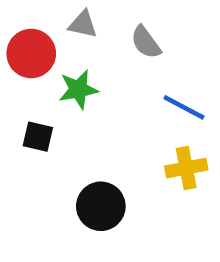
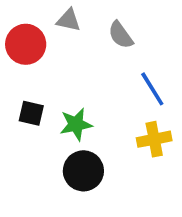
green star: (78, 89) -> (76, 124), moved
blue line: (184, 107) -> (152, 89), turned 30

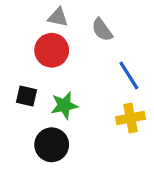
red circle: (26, 44) -> (52, 50), moved
black circle: (83, 171) -> (52, 145), moved

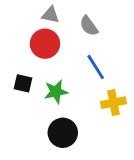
blue line: (129, 75) -> (96, 67), moved
black circle: (52, 145) -> (63, 133), moved

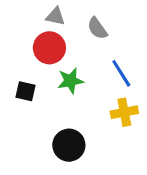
blue line: (96, 67) -> (121, 73), moved
green star: (56, 92) -> (70, 81), moved

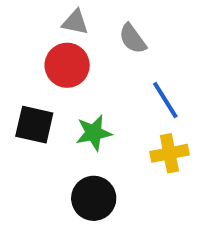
green star: (70, 81) -> (94, 133), moved
black square: (25, 91) -> (34, 125), size x1.4

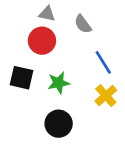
yellow cross: (169, 153) -> (106, 96), turned -30

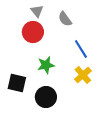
gray triangle: (47, 14) -> (37, 11), turned 40
black square: (22, 78) -> (17, 83), moved

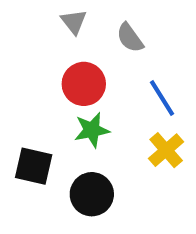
red circle: (33, 32) -> (84, 84), moved

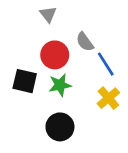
gray semicircle: (130, 38) -> (85, 42), moved
black square: (34, 166) -> (25, 81), moved

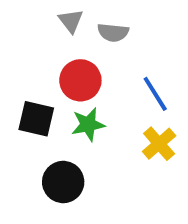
gray semicircle: (85, 42) -> (113, 32), moved, turned -48
black circle: (60, 127) -> (63, 182), moved

